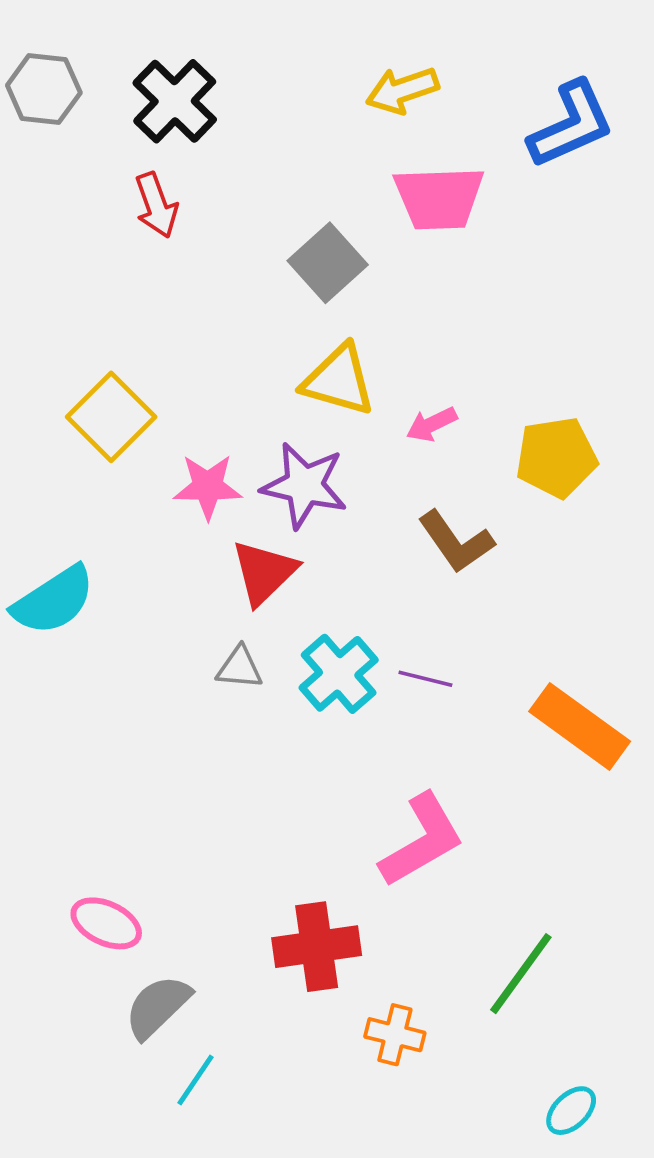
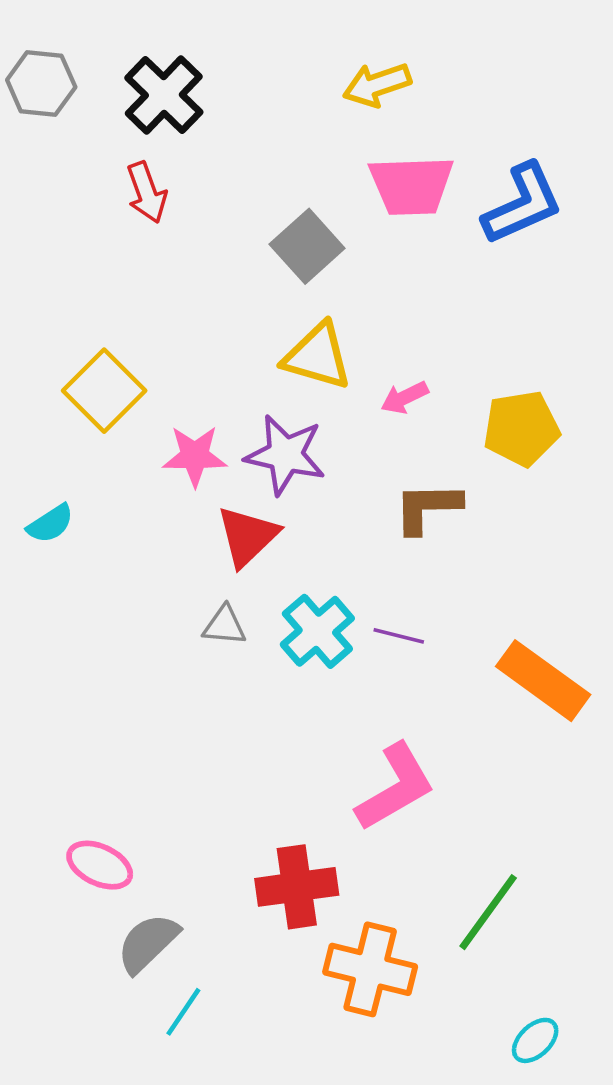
blue L-shape: (571, 125) -> (523, 204), moved
brown L-shape: (456, 542) -> (427, 508), turned 124
cyan semicircle: (54, 600) -> (50, 524), moved, size x0.6
orange cross: (395, 1035) -> (370, 969), size x1.6

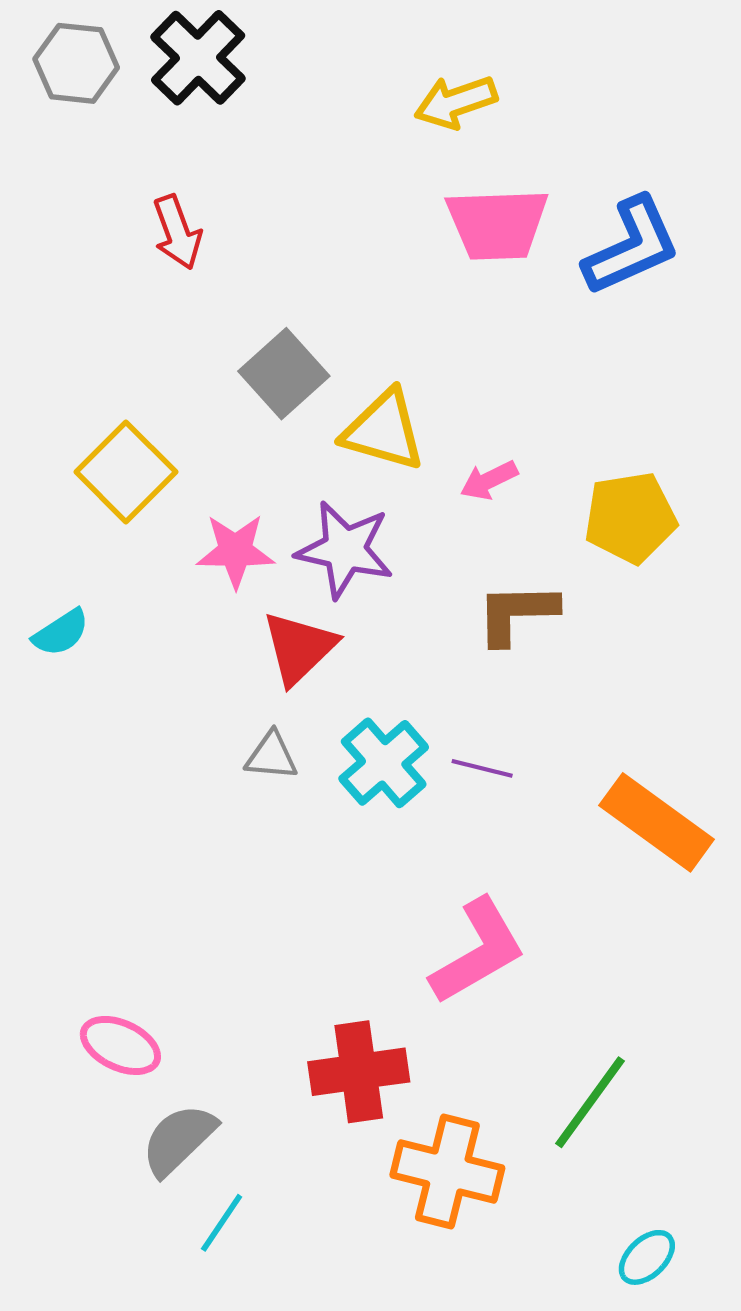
gray hexagon: (41, 84) -> (76, 63), moved
black cross: (164, 95) -> (198, 58), moved
gray square: (307, 246) -> (284, 374), moved

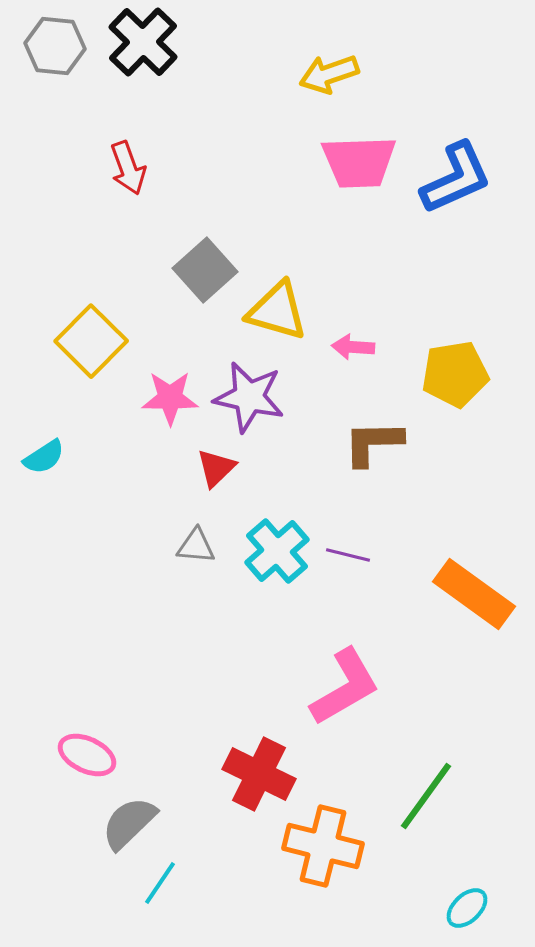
pink arrow: (489, 480) -> (353, 347), turned 30
red triangle: (299, 648) -> (216, 468), size x0.7
red cross: (359, 1072) -> (259, 774), turned 34

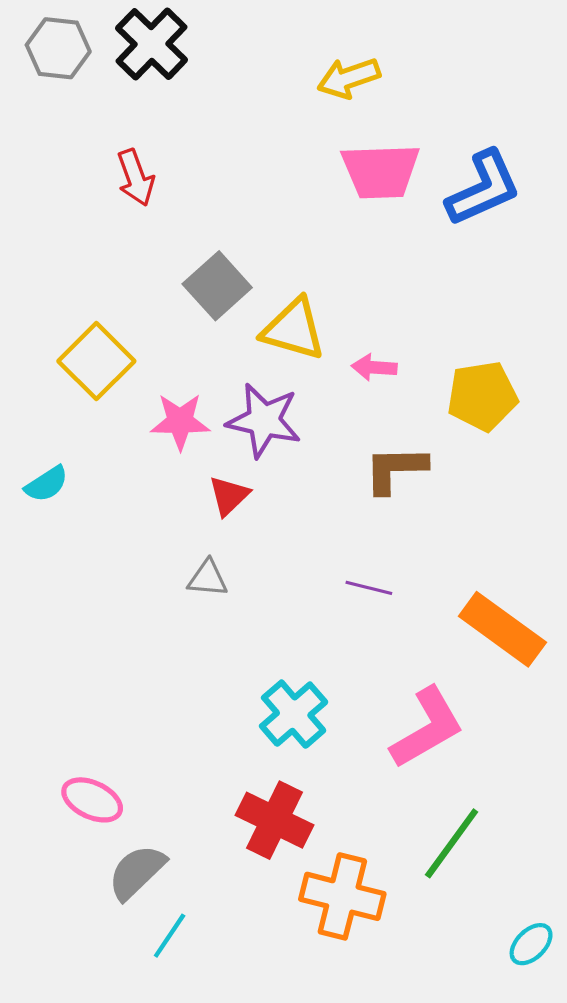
cyan cross: (277, 551) -> (294, 714), moved
pink L-shape: (345, 687) -> (427, 728), moved
cyan ellipse: (467, 908) -> (531, 944), moved

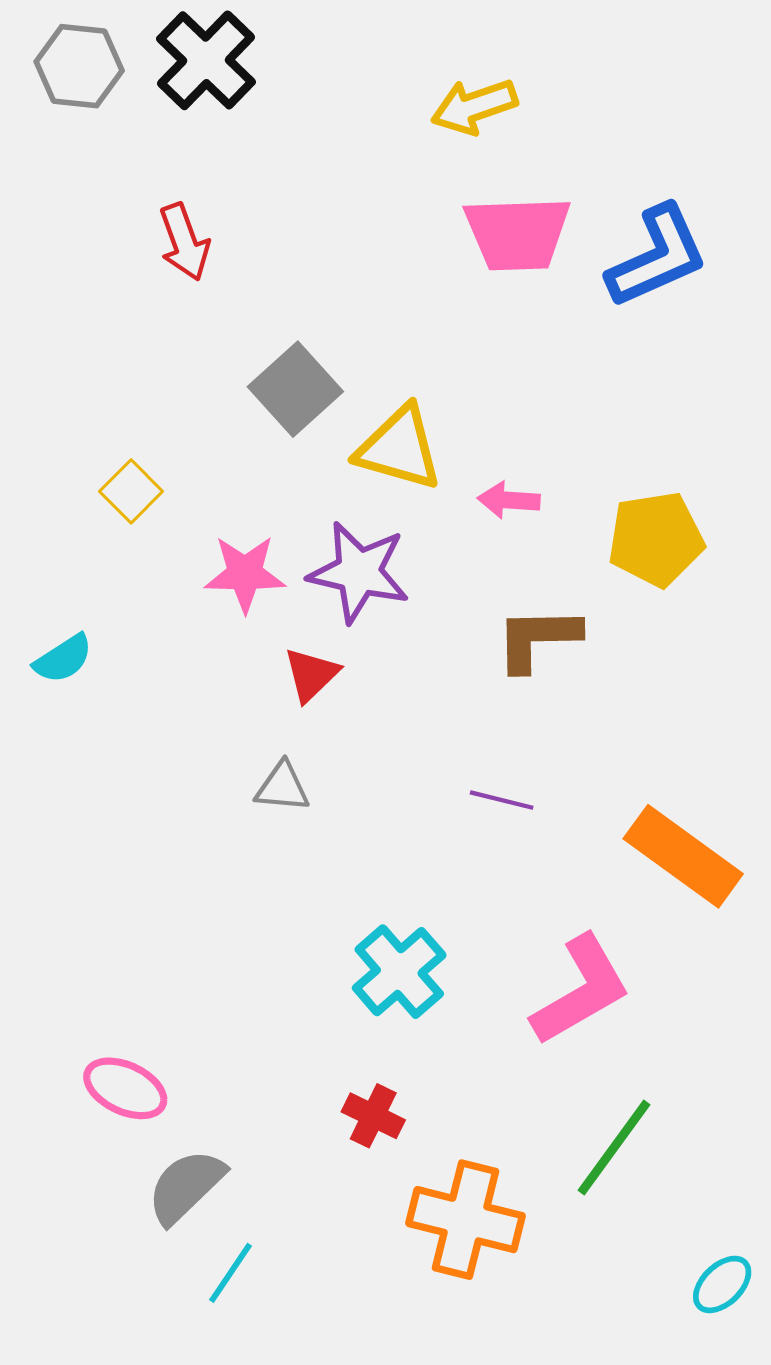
yellow square: (96, 361) -> (131, 491), size x0.6
red cross: (274, 820) -> (373, 1116), size x0.6

